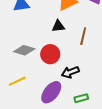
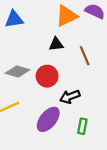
brown line: (83, 36) -> (85, 56), turned -36
green rectangle: (81, 98) -> (82, 126), turned -64

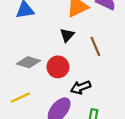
black triangle: (56, 44) -> (67, 35), turned -42

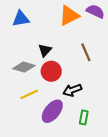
black triangle: (67, 35) -> (45, 50), moved
yellow line: (20, 98) -> (29, 94), moved

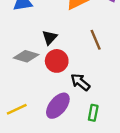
black arrow: (72, 90) -> (80, 82), turned 60
yellow line: (29, 94) -> (17, 109), moved

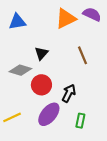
red circle: (57, 61) -> (41, 85), moved
black arrow: (80, 82) -> (69, 93), turned 78

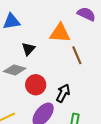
orange triangle: (66, 19) -> (60, 33), moved, turned 30
black triangle: (41, 53) -> (28, 49), moved

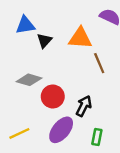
black triangle: (28, 49) -> (44, 41), moved

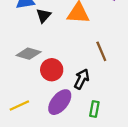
brown line: (99, 63) -> (101, 51), moved

